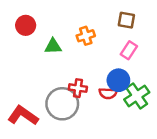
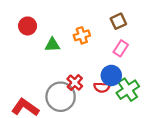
brown square: (126, 20) -> (118, 21), turned -35
red cross: (78, 88) -> (75, 83), turned 35

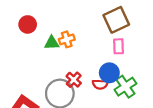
brown square: (118, 21) -> (116, 20), size x1.6
orange cross: (82, 35) -> (67, 39), moved
pink rectangle: (121, 48) -> (119, 46), turned -35

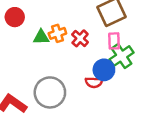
red cross: (74, 80) -> (80, 38), moved
green cross: (125, 87) -> (122, 56), moved

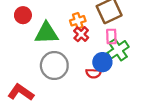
orange cross: (57, 33) -> (78, 21), moved
green triangle: (41, 37) -> (46, 33), size x1.6
gray circle: (50, 92) -> (54, 65), moved

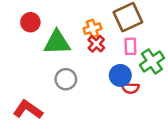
green cross: (118, 50) -> (152, 61), moved
gray circle: (54, 65) -> (66, 79), size x0.7
red semicircle: (93, 73) -> (130, 88), moved

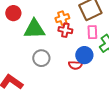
red cross: (96, 44) -> (65, 30), turned -32
red semicircle: (130, 88) -> (75, 65), moved

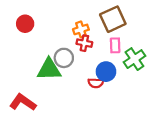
green triangle: (34, 29) -> (49, 69), moved
gray circle: (41, 58) -> (64, 58), moved

